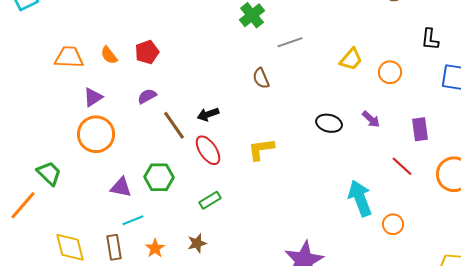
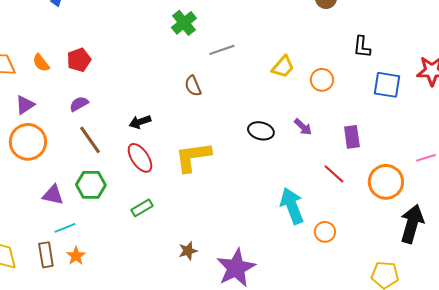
brown line: (174, 125) -> (90, 140), moved
yellow L-shape: (261, 149) -> (193, 157), size x1.4
brown star: (197, 243) -> (188, 251), moved
orange star: (155, 248) -> (76, 256), moved

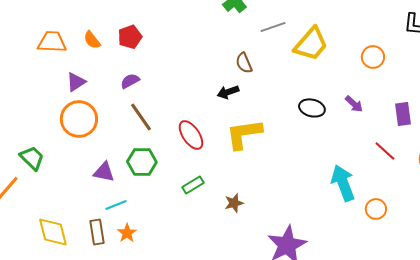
yellow trapezoid: (283, 67) -> (311, 44), moved, size x1.5
black arrow: (140, 122) -> (228, 92), moved
brown star: (188, 251) -> (234, 203), moved

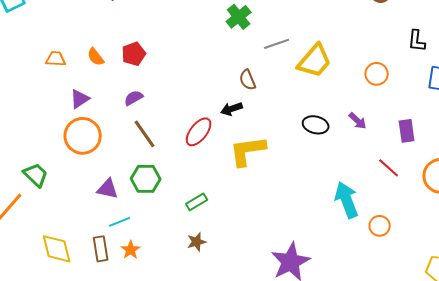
orange trapezoid: (52, 42) -> (56, 59), size x0.7
red ellipse: (191, 135) -> (199, 132), moved, turned 72
brown star: (234, 203) -> (197, 242), moved

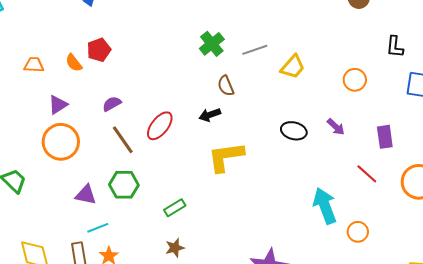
green cross: (239, 17) -> (212, 44), moved
red pentagon: (134, 54) -> (99, 50), moved
yellow trapezoid: (315, 61) -> (293, 67), size x0.7
red ellipse: (199, 132) -> (160, 126), moved

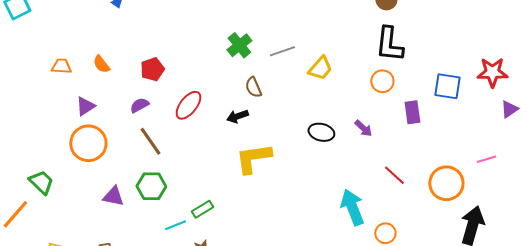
black L-shape: (395, 47) -> (389, 44), moved, size x1.6
red pentagon: (99, 50) -> (152, 69), moved
red ellipse: (160, 126) -> (188, 105), moved
purple rectangle: (385, 137) -> (412, 112), moved
cyan line: (98, 228) -> (175, 225), moved

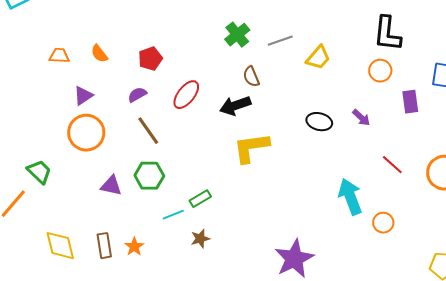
black arrow: (237, 116) -> (235, 106), size x1.4

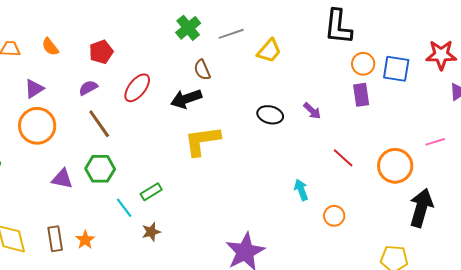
orange circle: (380, 71) -> (363, 64), moved
cyan arrow: (350, 197) -> (301, 190), size x0.6
cyan line: (173, 215) -> (124, 208), turned 75

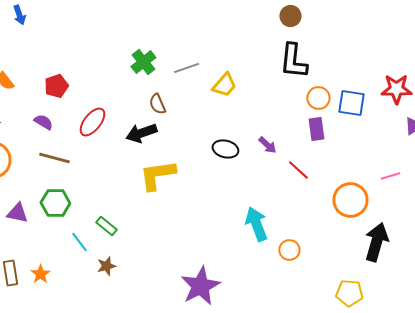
purple semicircle: (88, 88) -> (43, 122), turned 60
brown line: (99, 124) -> (54, 158), turned -40
red line: (343, 158) -> (298, 170), moved
cyan arrow: (301, 190) -> (256, 224), size x1.6
green rectangle: (151, 192) -> (106, 226), turned 70

